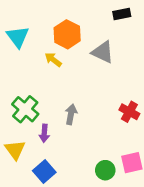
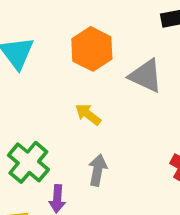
yellow arrow: (53, 60) -> (88, 114), moved

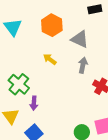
gray arrow: (98, 170) -> (83, 65), moved

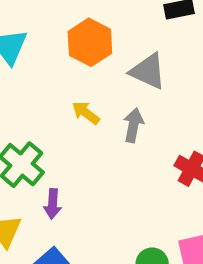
gray arrow: (83, 65) -> (133, 125), moved

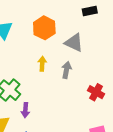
yellow arrow: (86, 113) -> (42, 64), turned 56

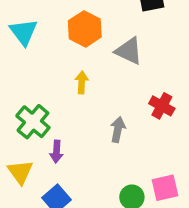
gray arrow: (66, 70) -> (118, 130), moved
red cross: (96, 92) -> (162, 106), moved

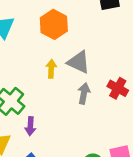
gray triangle: (129, 51) -> (79, 62), moved
gray arrow: (118, 130) -> (84, 93), moved

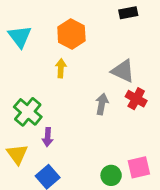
gray triangle: (79, 62) -> (123, 71), moved
yellow arrow: (51, 69) -> (61, 68), moved

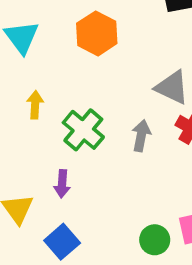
yellow arrow: (61, 68) -> (35, 105), moved
green cross: (28, 112) -> (83, 130), moved

